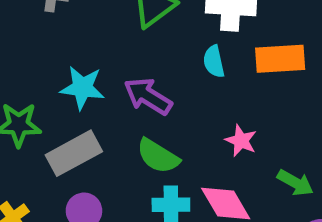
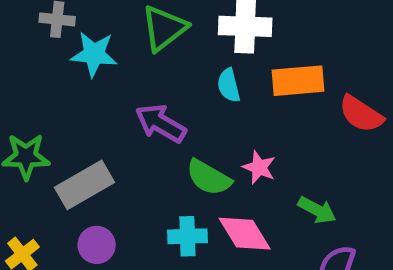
cyan star: (82, 88) -> (94, 54), moved
green semicircle: (158, 156) -> (209, 178), moved

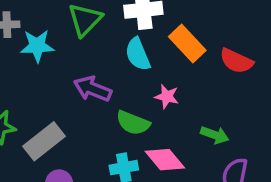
orange rectangle: (298, 81) -> (187, 44), turned 60
cyan semicircle: (229, 85) -> (138, 54), size x1.4
pink star: (259, 167) -> (167, 96), moved

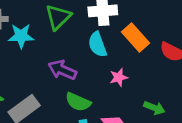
pink star: (167, 96) -> (119, 77), turned -30
green semicircle: (133, 123) -> (78, 102), moved

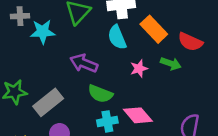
green arrow: (154, 108) -> (171, 64), moved

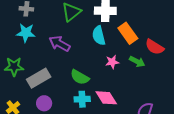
cyan star: (43, 32) -> (26, 33), moved
purple arrow: (84, 63) -> (60, 44), moved

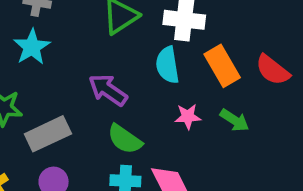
cyan star: (26, 33) -> (32, 47), turned 30
purple arrow: (60, 44) -> (108, 90), moved
red semicircle: (154, 47) -> (273, 70), moved

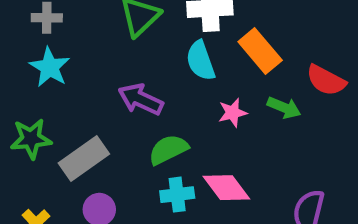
red semicircle: (273, 70) -> (326, 80), moved
green semicircle: (125, 139) -> (168, 150), turned 129

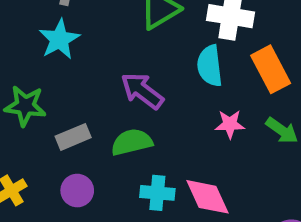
green semicircle: (168, 150) -> (132, 142), moved
gray rectangle: (84, 159) -> (73, 137), size x0.7

